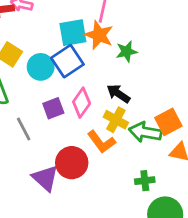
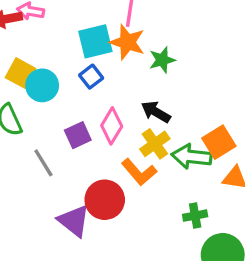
blue square: (67, 61) -> (91, 77), size x0.6
cyan circle: (41, 67) -> (42, 85), moved
yellow cross: (116, 120) -> (155, 144), turned 30

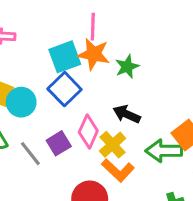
blue square: (91, 77) -> (65, 89), size x1.5
yellow cross: (155, 144) -> (113, 145), moved
gray line: (43, 163) -> (30, 154), moved

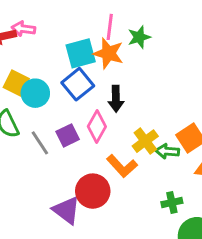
green star: (127, 67) -> (139, 37), moved
black arrow: (127, 114) -> (116, 99), moved, turned -120
yellow cross: (113, 145) -> (145, 141), moved
green arrow: (164, 151) -> (167, 151), size x0.7

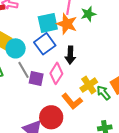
purple square: (68, 135) -> (36, 78), turned 35
gray line: (40, 143) -> (23, 70), moved
green arrow: (167, 151) -> (103, 93), turned 42

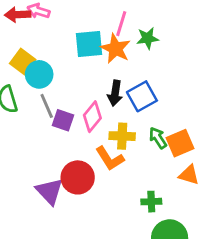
blue square: (45, 44) -> (142, 96), moved
yellow cross: (89, 85) -> (122, 136), moved, turned 30
green arrow: (103, 93) -> (158, 138), moved

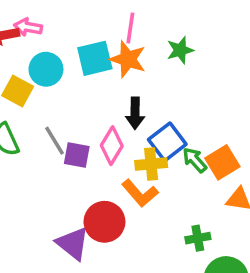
green star: (148, 38) -> (180, 50), moved
cyan circle: (39, 74) -> (46, 69), moved
blue square: (142, 96) -> (167, 142), moved

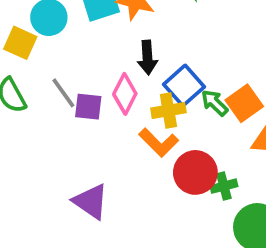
red circle: (104, 222) -> (195, 172), moved

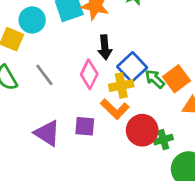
purple square: (88, 107) -> (85, 126), moved
purple triangle: (91, 201) -> (47, 133), moved

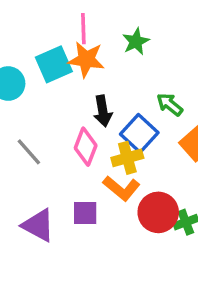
green arrow: (155, 79) -> (170, 104), moved

